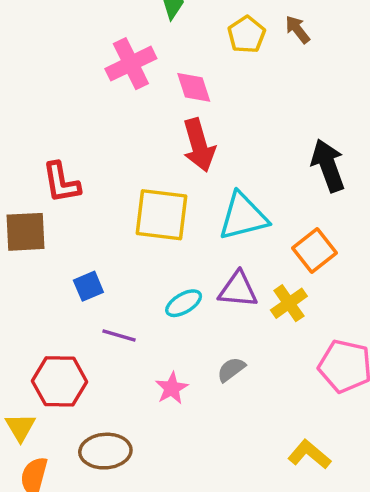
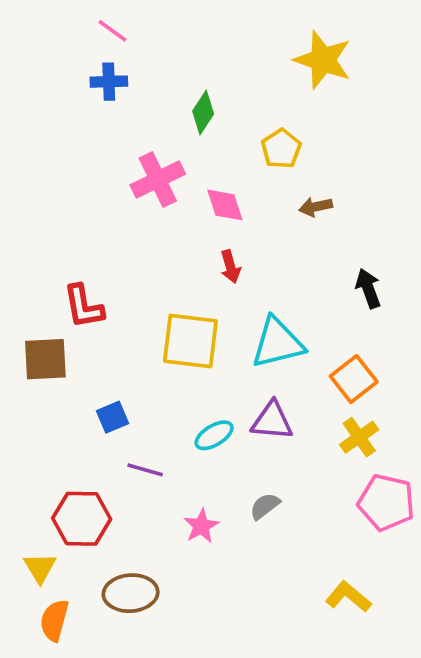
brown arrow: (297, 30) -> (316, 207), moved, turned -64
red arrow: (199, 145) -> (230, 267), size x0.6
black arrow: (328, 166) -> (368, 288), size x0.7
yellow cross: (289, 303) -> (359, 437), moved

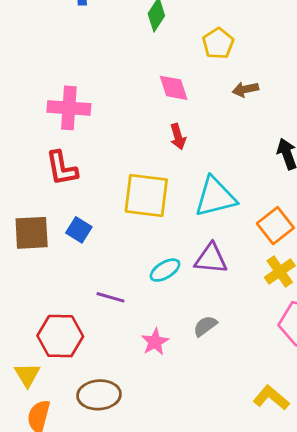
pink cross: (158, 180) -> (69, 108), moved, turned 30
brown square: (45, 359) -> (32, 233), moved
blue square: (112, 417) -> (79, 230), moved, turned -35

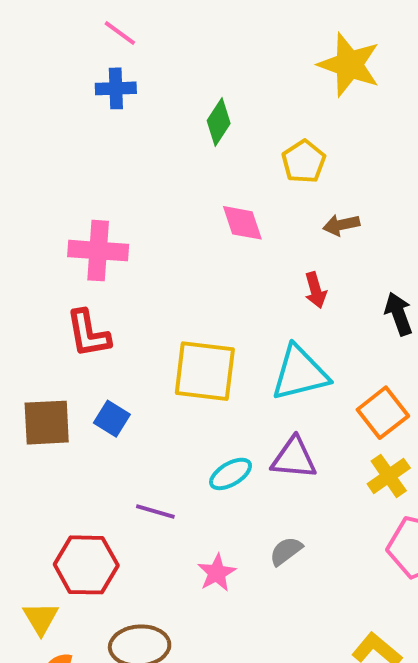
red arrow: (178, 137) -> (316, 290), moved

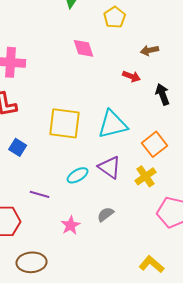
brown arrow: (341, 225) -> (150, 50), moved
red arrow: (316, 290) -> (132, 76), moved, turned -54
purple triangle: (294, 458) -> (110, 167), turned 30
yellow cross: (389, 476) -> (146, 176), moved

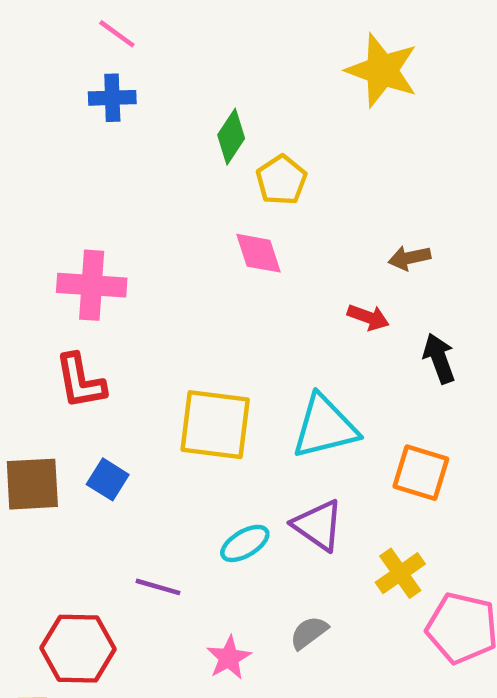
yellow pentagon: (115, 17) -> (281, 180), moved
orange square: (155, 144) -> (421, 473), turned -35
yellow cross: (146, 176) -> (400, 573), moved

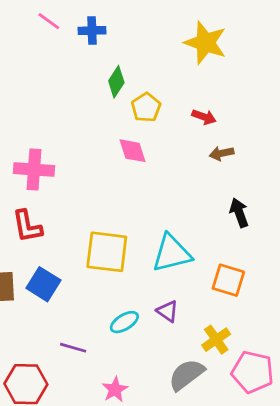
blue cross: (112, 98) -> (92, 31), moved
red arrow: (368, 317) -> (204, 117), moved
blue square: (108, 479) -> (43, 284), size x1.4
purple triangle: (318, 525) -> (168, 311), size x0.7
gray semicircle: (309, 633) -> (186, 375), moved, size x1.6

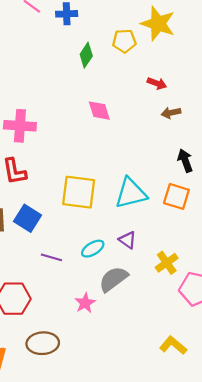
yellow pentagon: (146, 107) -> (124, 41), moved, turned 30
orange square: (228, 280) -> (176, 196), moved
purple line: (73, 348) -> (51, 257), moved
gray semicircle: (186, 375) -> (113, 279), moved

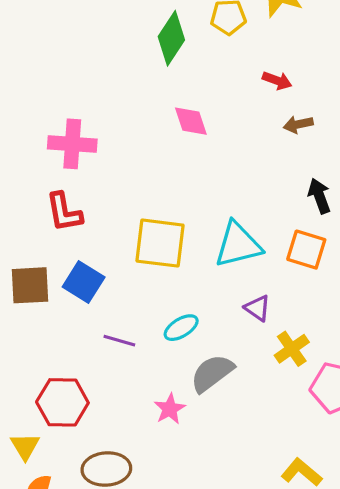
green diamond: (86, 55) -> (171, 38), size x1.4
purple triangle: (128, 240) -> (258, 308), moved

